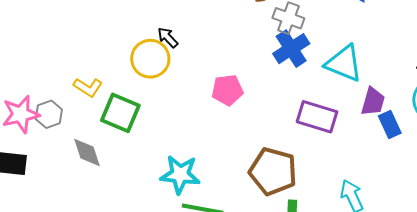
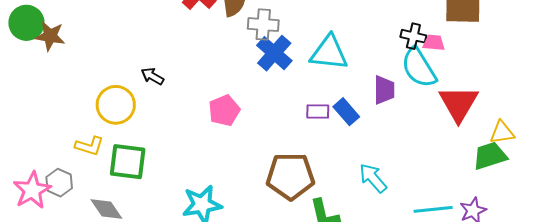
yellow circle: (150, 59) -> (116, 105), moved
purple trapezoid: (373, 102) -> (384, 90), moved
purple rectangle: (317, 117) -> (318, 112), size x0.6
blue rectangle: (390, 125) -> (346, 112), moved

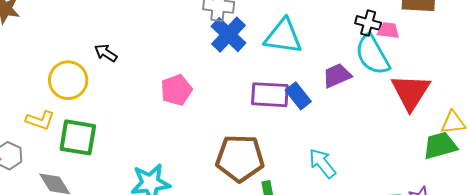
purple trapezoid: (384, 90) -> (337, 76), turned -116
purple rectangle: (318, 112) -> (270, 95), size x1.6

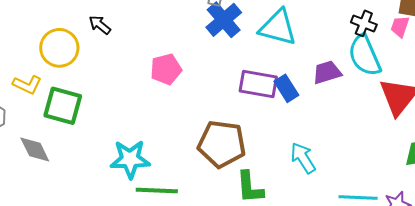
pink trapezoid: (388, 30) -> (400, 27), moved, turned -85

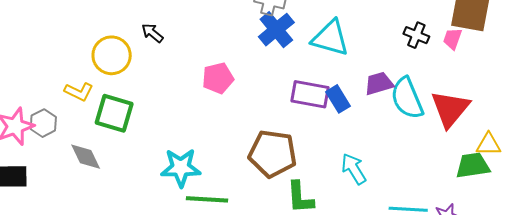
cyan semicircle: (365, 55) -> (407, 98), moved

